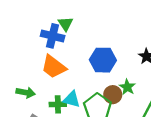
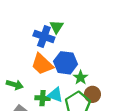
blue hexagon: (103, 60) -> (66, 63), moved
green star: (127, 87) -> (81, 77), moved

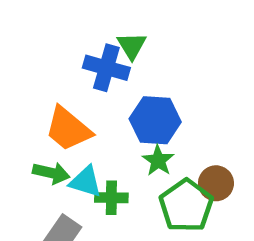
orange trapezoid: (42, 64) -> (68, 129), moved
green star: (81, 77) -> (158, 161), moved
cyan triangle: (55, 95) -> (86, 182), moved

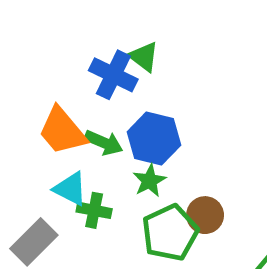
green triangle: (132, 46) -> (144, 57), turned -32
green arrow: (51, 173) -> (104, 143), moved

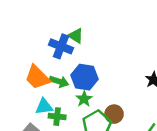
cyan triangle: (70, 189) -> (44, 107), turned -30

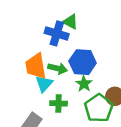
orange trapezoid: (37, 77) -> (36, 66), turned 40
cyan triangle: (44, 107) -> (44, 84), moved, turned -36

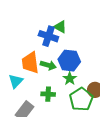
cyan triangle: (44, 84) -> (16, 81), moved

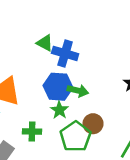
blue cross: (48, 36) -> (65, 53), moved
green arrow: (48, 65) -> (78, 91), moved

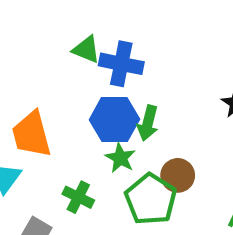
green arrow: (78, 91) -> (148, 123), turned 96
green cross: (32, 131) -> (78, 197), turned 30

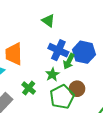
blue cross: (121, 64) -> (58, 50), moved
blue hexagon: (114, 119) -> (84, 52), moved

